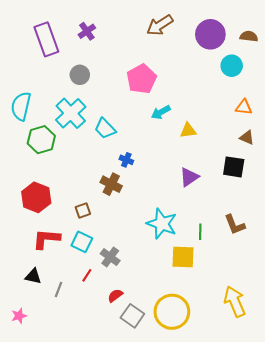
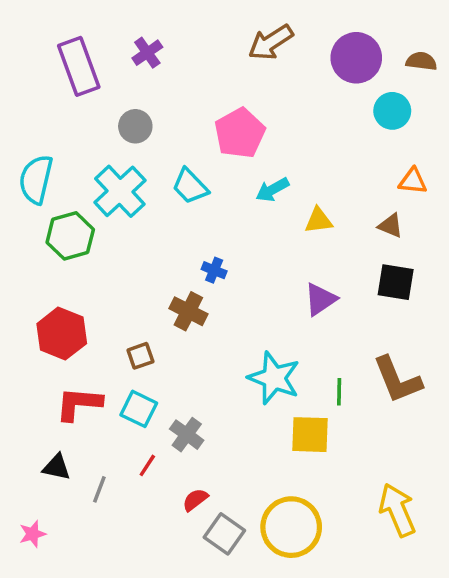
cyan trapezoid: (105, 128) -> (190, 186), moved
brown triangle: (247, 138) -> (391, 226), moved
brown L-shape: (235, 225) -> (397, 380), size x1.4

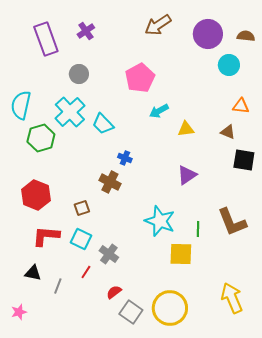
cyan trapezoid: (190, 186) -> (103, 124), moved
black square: (396, 282) -> (244, 160), moved

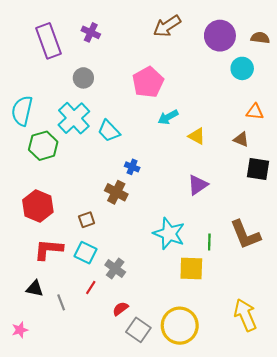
purple cross: (86, 31) -> (91, 32), turned -30
yellow triangle: (186, 129) -> (197, 136), turned 36
gray line: (58, 286) -> (61, 302), turned -42

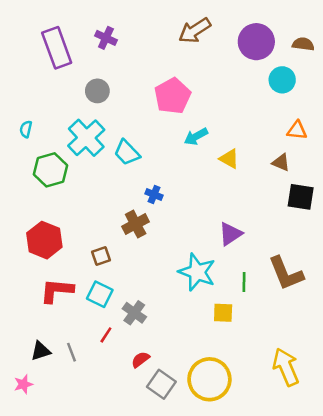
cyan semicircle: (22, 111) -> (26, 129), size x0.5
purple triangle: (198, 185) -> (230, 234), moved
brown cross: (116, 192) -> (136, 224), turned 35
yellow square: (191, 268) -> (223, 313), size x0.7
black triangle: (35, 289) -> (41, 351), moved, turned -30

